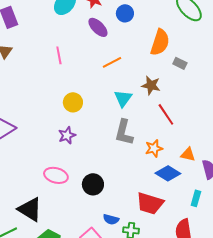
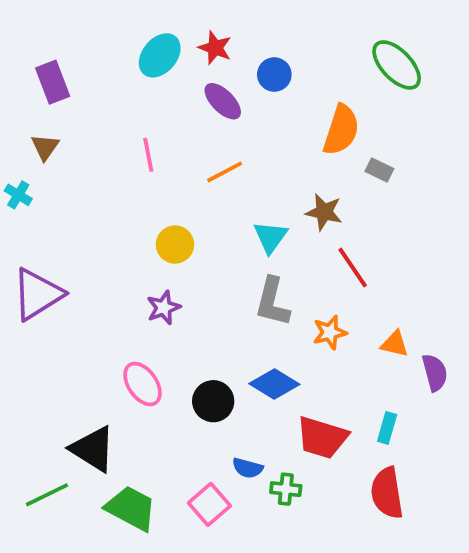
orange line: (112, 62) -> (225, 172), moved
blue diamond: (168, 173) -> (274, 384), moved
pink ellipse: (56, 175) -> (142, 384), turned 40
cyan rectangle: (196, 198) -> (387, 428), moved

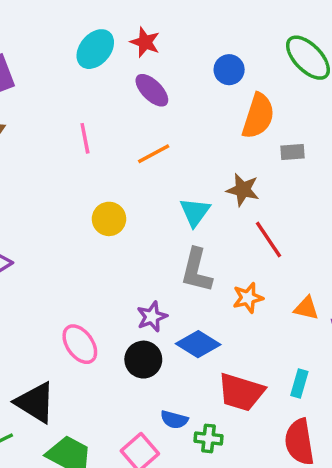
blue circle: (274, 75) -> (229, 70), moved
gray rectangle: (379, 170) -> (293, 152), turned -30
purple star: (164, 308) -> (152, 317), moved

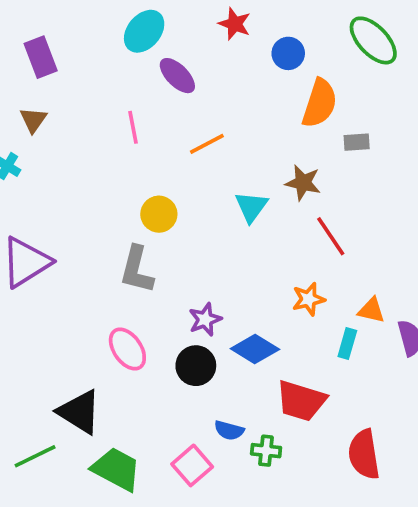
red star: (145, 42) -> (235, 24), moved
purple ellipse: (152, 90) -> (177, 76), moved
gray L-shape: (196, 270) -> (137, 270), moved
cyan rectangle: (299, 384) -> (347, 343), moved

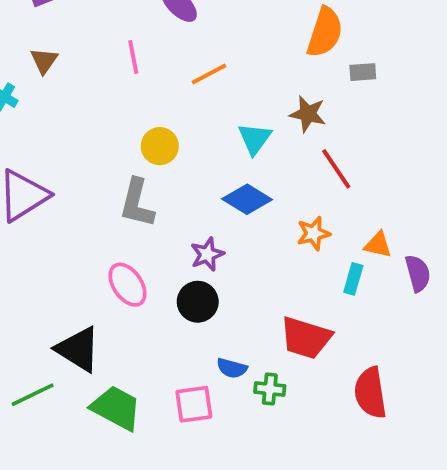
brown triangle: (33, 120) -> (44, 61), moved
blue diamond: (255, 349) -> (247, 199), moved
pink square: (192, 465) -> (194, 404), turned 33

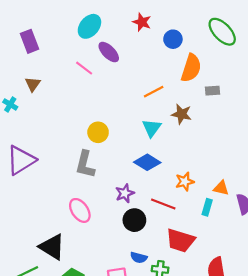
pink line: (133, 57) -> (84, 68), moved, turned -42
orange line: (209, 74) -> (154, 92), moved
red line: (336, 169) -> (163, 204), moved, turned -35
black circle: (198, 302) -> (134, 220), moved

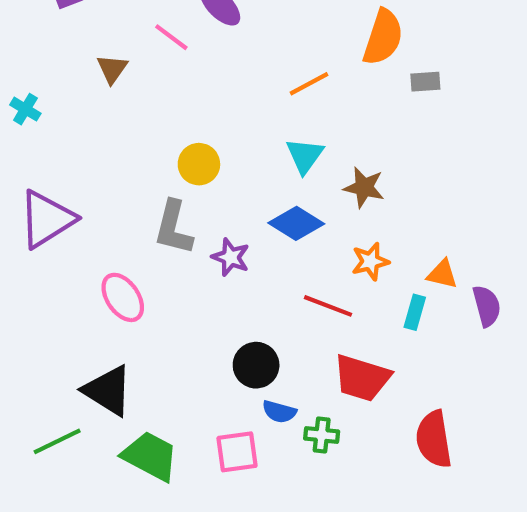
brown triangle: (33, 84) -> (112, 69), moved
brown star: (182, 114) -> (364, 187), moved
purple star: (125, 193) -> (231, 257), moved, turned -30
pink ellipse: (80, 210) -> (123, 297), moved
black circle: (134, 220) -> (256, 365), moved

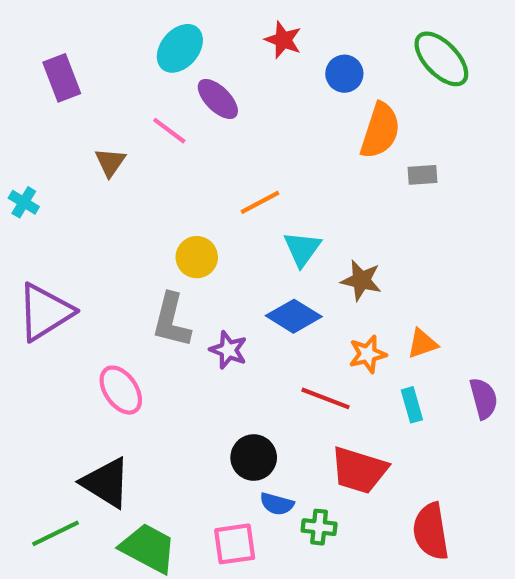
orange line: (309, 84) -> (260, 202), moved
orange triangle: (442, 274) -> (422, 344), moved, turned -32
cyan rectangle: (415, 312) -> (412, 405), turned -32

